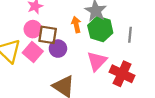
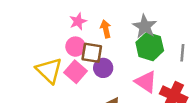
orange arrow: (76, 25) -> (106, 29), moved
pink triangle: (97, 61) -> (146, 82), turned -40

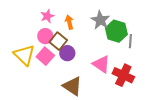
green hexagon: (150, 47) -> (116, 31), moved
brown square: (92, 53) -> (58, 41), turned 30

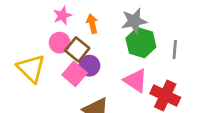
gray star: (100, 20) -> (134, 21), turned 30
green hexagon: (116, 31) -> (141, 43), moved
pink square: (45, 56) -> (75, 74), moved

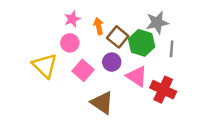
gray star: (134, 21) -> (157, 23), moved
brown square: (77, 49) -> (118, 37), moved
purple circle: (89, 66) -> (112, 62), moved

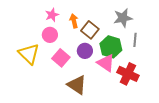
green hexagon: (142, 43) -> (111, 47), moved

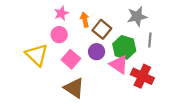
brown triangle: (77, 85) -> (74, 88), moved

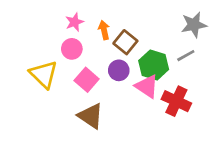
gray star: (137, 16) -> (194, 25), moved
gray line: (150, 40) -> (186, 56), turned 56

